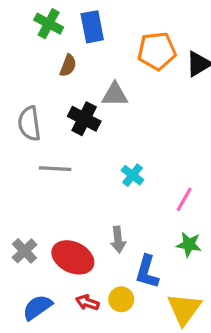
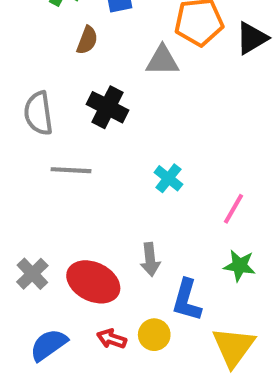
gray triangle: (115, 95) -> (162, 60), moved

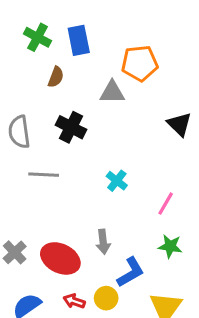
black triangle: (252, 38) -> (179, 124), moved, turned -44
blue L-shape: (187, 300) -> (131, 272), turned -136

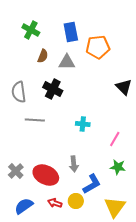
blue rectangle: (79, 40) -> (71, 32), moved
gray triangle: (112, 92) -> (67, 62), moved
cyan cross: (117, 181) -> (83, 124), turned -32

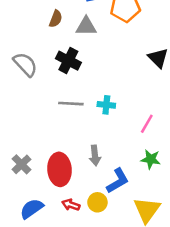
gray semicircle: (19, 92) -> (25, 64), turned 145
gray line: (35, 120) -> (71, 104), moved
red ellipse: (46, 175) -> (59, 169), turned 60

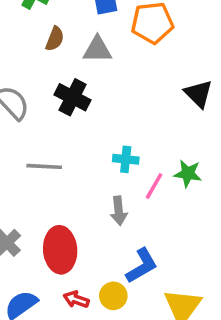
gray line: (71, 104) -> (44, 166), moved
pink line: (147, 124) -> (154, 186), moved
gray arrow: (95, 155) -> (119, 211), moved
green star: (151, 159) -> (188, 174), moved

